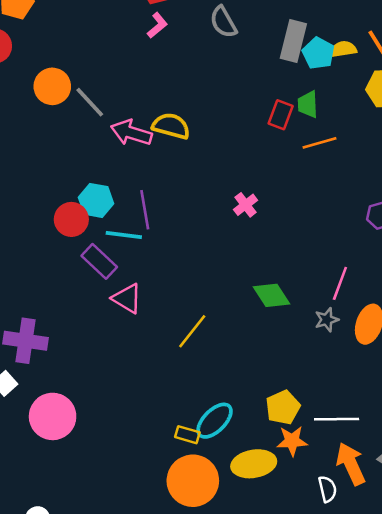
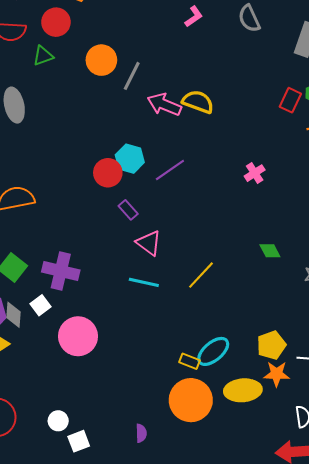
gray line: (90, 102) -> (132, 76), turned 64
purple line: (145, 210) -> (170, 170), turned 60
cyan line: (124, 235) -> (144, 282), moved
purple rectangle: (99, 261) -> (128, 210), size x0.7
green diamond: (272, 295) -> (270, 251), size x0.7

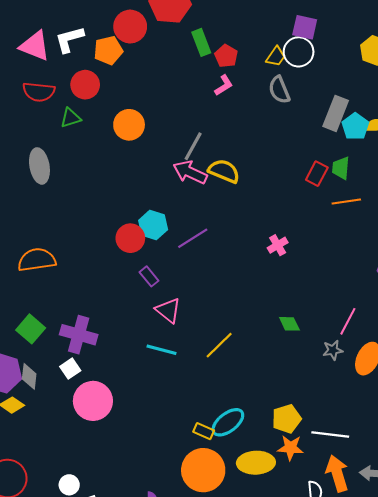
gray line: (132, 76) -> (193, 146), moved
white square: (40, 305) -> (70, 369), moved

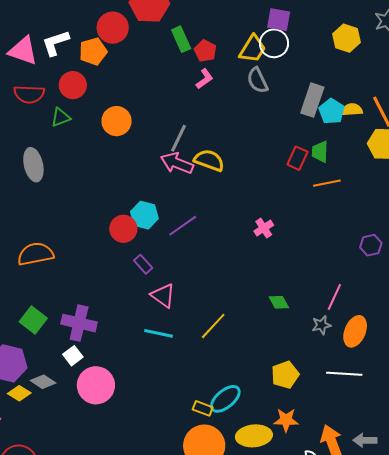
yellow trapezoid: (276, 57) -> (253, 49), size x1.4
gray diamond: (29, 376) -> (43, 382), moved, turned -60
yellow pentagon: (287, 419) -> (285, 375), moved
white line: (330, 434) -> (344, 374), moved

